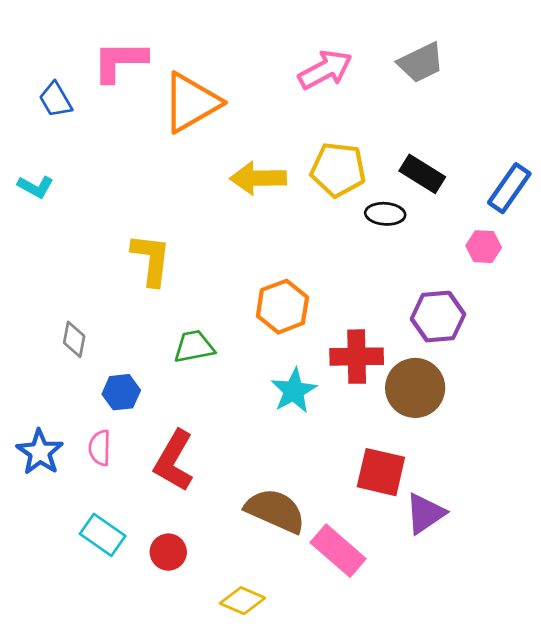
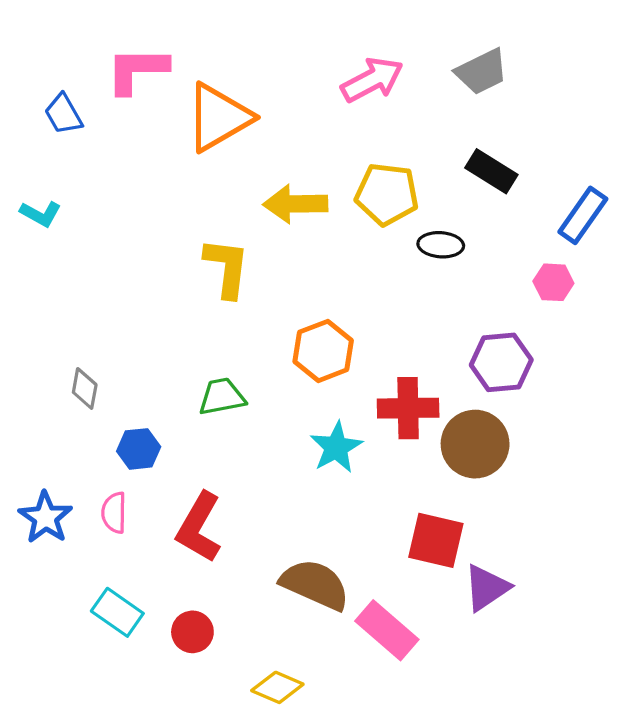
black rectangle: (422, 174) -> (491, 171), moved
yellow L-shape: (151, 259) -> (227, 268), moved

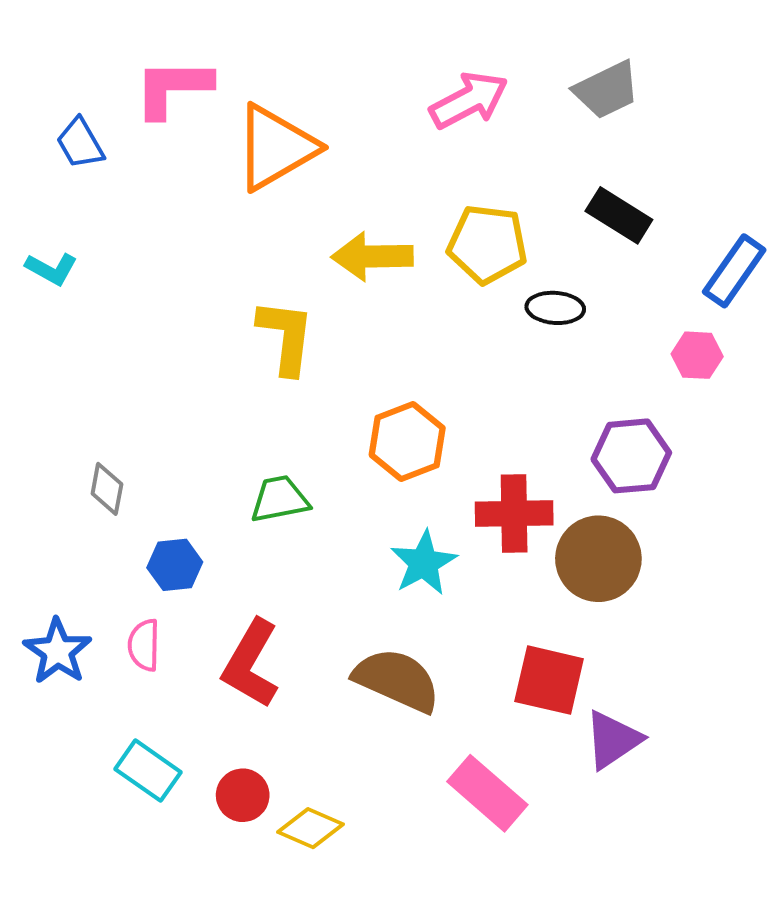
brown semicircle: (315, 585) -> (397, 680), moved
yellow diamond: (277, 687) -> (311, 828), moved

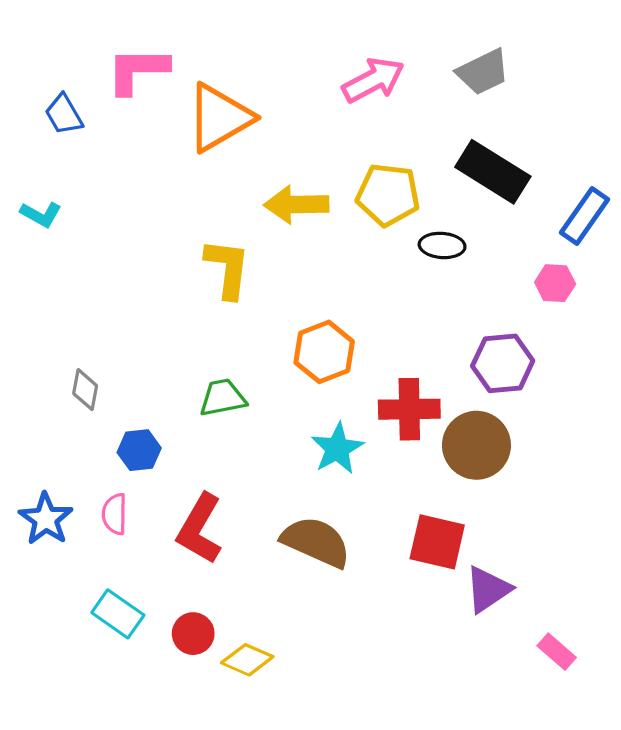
black rectangle: (619, 215) -> (493, 172), size x1.4
pink rectangle: (487, 793) -> (557, 652), moved, size x0.6

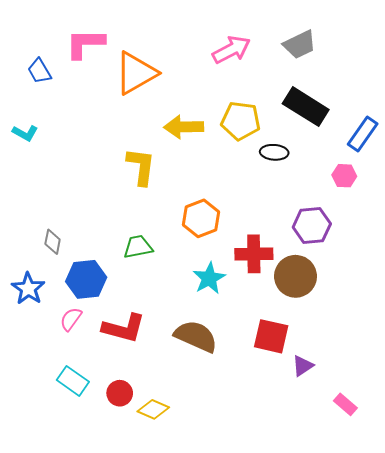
blue hexagon: (139, 450) -> (86, 279), size x1.5
pink semicircle: (115, 514) -> (71, 319), turned 35
blue star: (46, 519) -> (28, 289), moved
red L-shape: (200, 529) -> (124, 328), turned -105
purple triangle: (488, 589) -> (303, 366), size x0.7

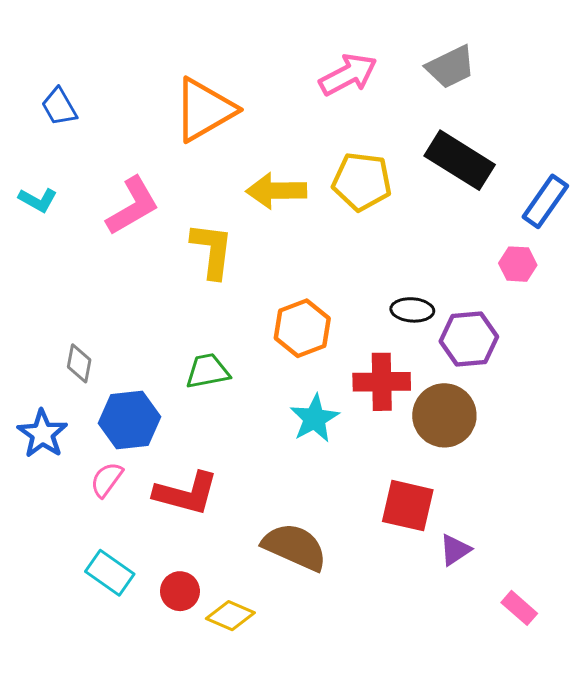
pink L-shape: (85, 44) -> (133, 206), moved, turned 150
black ellipse: (274, 152) -> (412, 310), moved
brown semicircle: (196, 336) -> (295, 547), moved

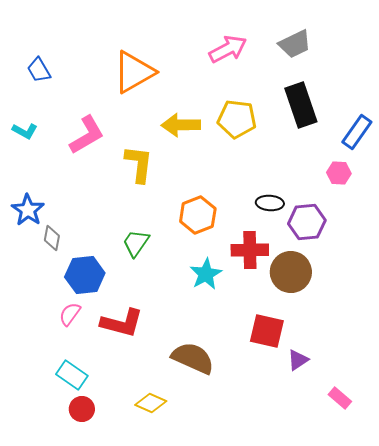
black rectangle: (460, 160) -> (301, 105), turned 39
green trapezoid: (208, 371) -> (136, 243), turned -44
blue star: (42, 434) -> (28, 210), moved
red circle: (180, 591) -> (82, 409), moved

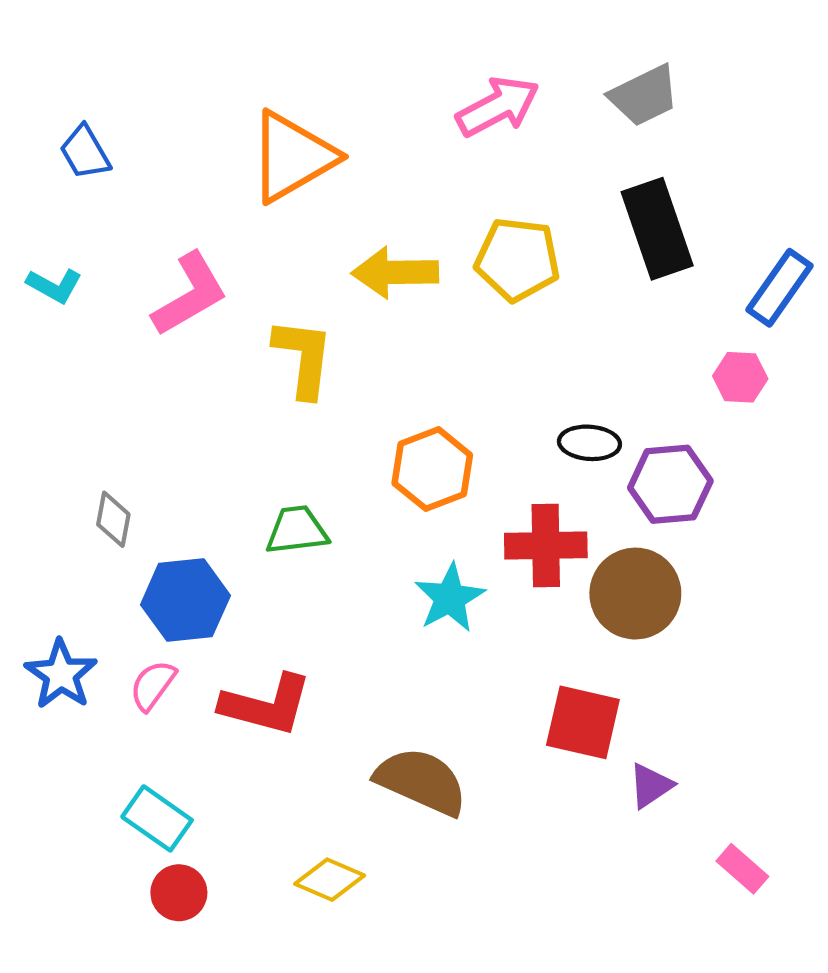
blue star: (28, 210) -> (61, 674), moved
green trapezoid: (136, 243) -> (297, 530), turned 48

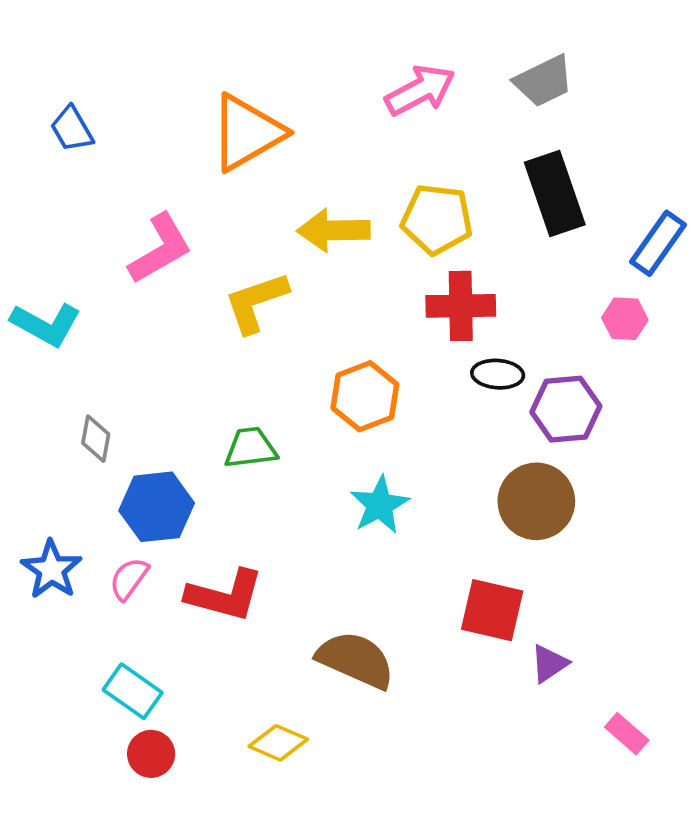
cyan L-shape: (54, 286) -> (46, 324), moved, size x1.5
yellow L-shape: (303, 358) -> (256, 302), turned -116
red cross: (546, 545) -> (461, 306), moved

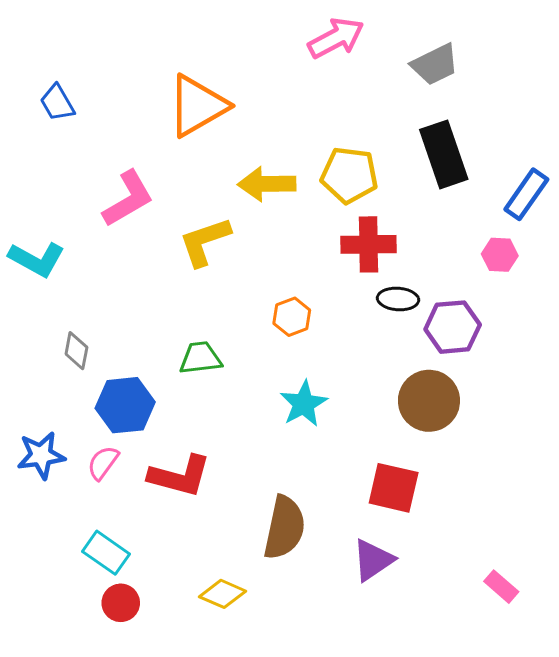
pink arrow: (420, 90) -> (336, 38), moved
orange hexagon: (365, 396) -> (292, 317), size x0.7
blue star: (51, 570) -> (41, 455), turned 30
brown semicircle: (356, 660) -> (284, 528), turned 78
purple triangle: (549, 664) -> (373, 560), moved, size x1.4

